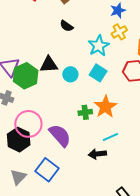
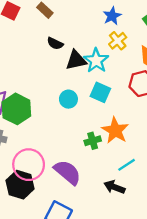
black triangle: (49, 65) -> (76, 60), moved
black arrow: (97, 154) -> (114, 187), turned 36

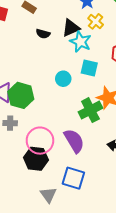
black triangle: (76, 60) -> (71, 28), moved
green cross: (93, 141) -> (90, 110), size x1.6
purple semicircle: (67, 172) -> (74, 141), turned 30

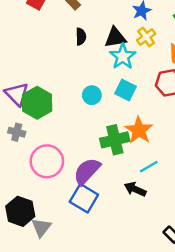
black semicircle: (43, 34) -> (81, 37), turned -120
purple semicircle: (74, 141) -> (87, 171), turned -120
black hexagon: (36, 159) -> (20, 211), moved
blue square: (73, 178) -> (84, 198), moved

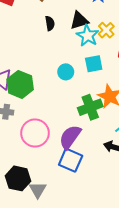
yellow cross: (146, 37) -> (106, 30), moved
cyan square: (125, 90) -> (94, 64), turned -30

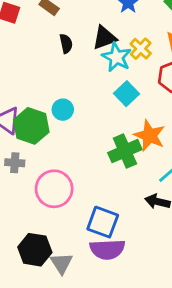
cyan square: (94, 64) -> (126, 94), turned -30
cyan circle: (66, 72) -> (63, 110), moved
purple semicircle: (70, 137) -> (107, 249), moved, turned -125

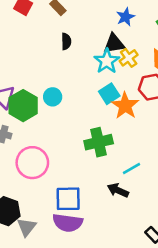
black triangle: (104, 38) -> (114, 44), moved
orange star: (150, 136) -> (125, 106), moved
blue square: (103, 222) -> (68, 199), turned -32

